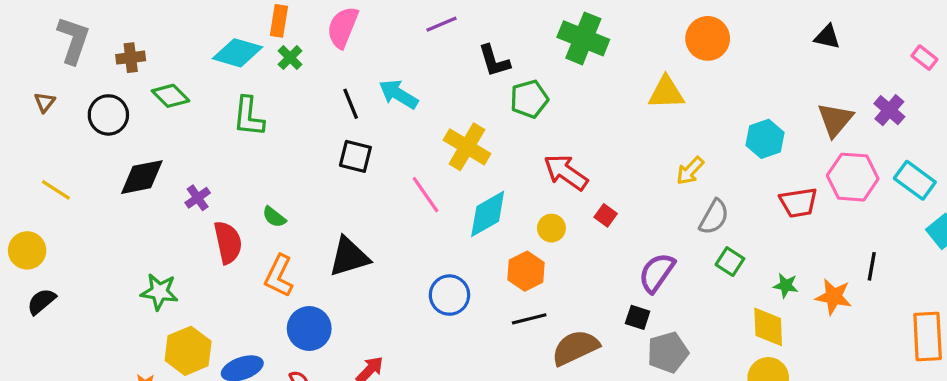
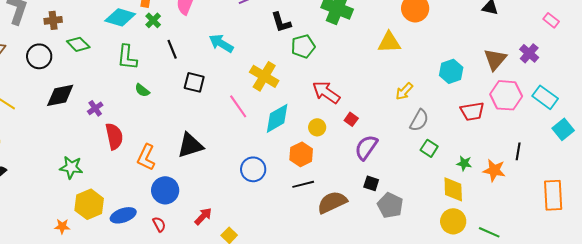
black line: (351, 104) -> (172, 49), moved
green semicircle: (274, 217) -> (142, 90), moved
purple semicircle: (657, 273) -> (366, 147), moved
gray pentagon: (668, 352) -> (390, 205), turned -30

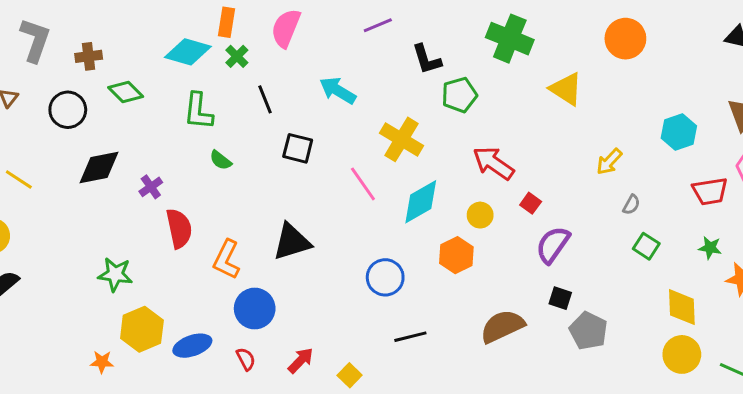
yellow triangle: (389, 42) -> (566, 89), moved, turned 35
gray semicircle: (419, 120) -> (631, 205), size x0.6
green star: (464, 163) -> (710, 248), moved
black line: (303, 184) -> (410, 337), moved
red arrow: (203, 216) -> (301, 360), moved

